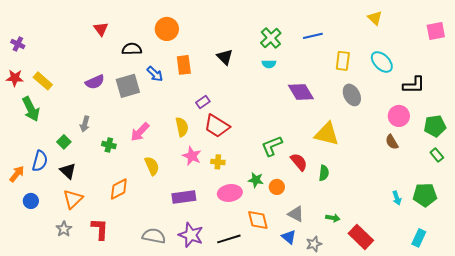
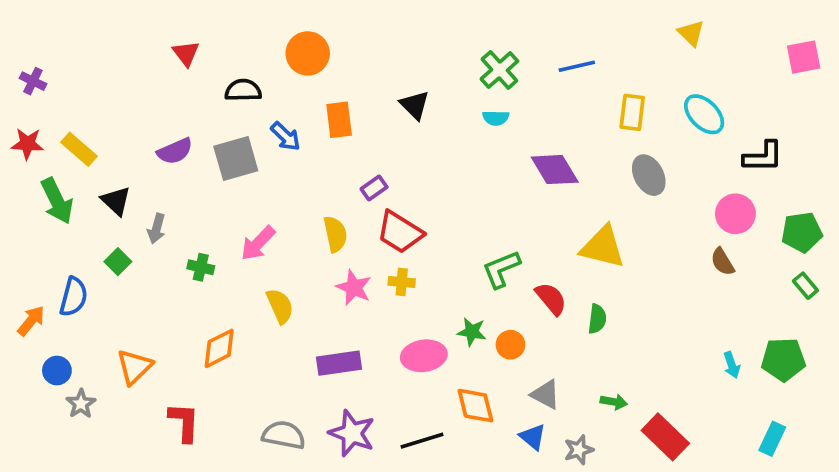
yellow cross: (218, 162) -> (402, 282), moved
black triangle: (68, 171) -> (116, 201), moved
gray star: (64, 229) -> (81, 404), moved

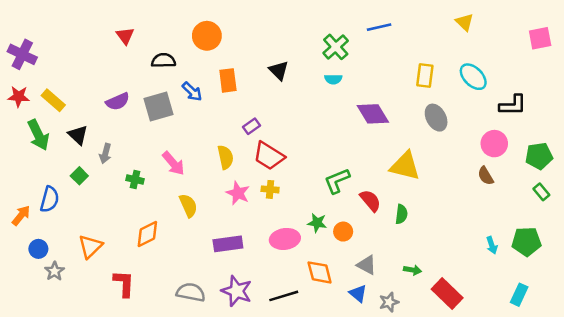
blue line: (577, 66) -> (379, 27), moved
purple cross: (33, 81) -> (22, 54), size x1.6
pink arrow: (258, 243) -> (173, 163), turned -85

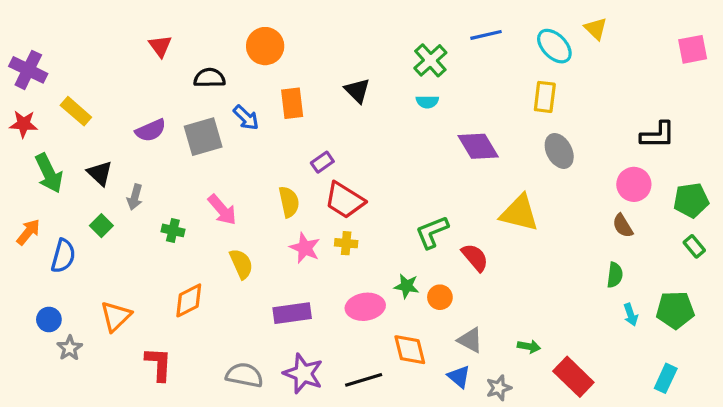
cyan ellipse: (473, 77) -> (554, 46), moved
yellow rectangle: (53, 100) -> (76, 111), moved
green semicircle: (401, 214) -> (615, 275), moved
orange arrow: (21, 215) -> (28, 232), moved

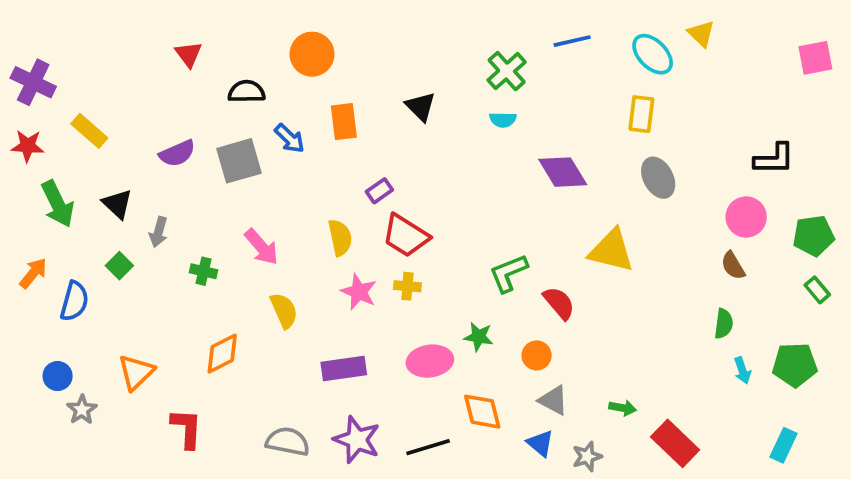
orange circle: (440, 297) -> (537, 355), moved

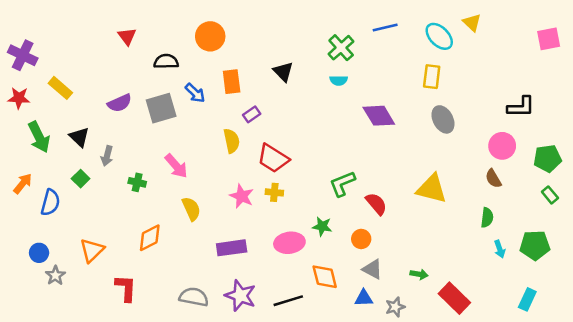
purple rectangle: (379, 191) -> (252, 114), moved
yellow semicircle: (340, 238) -> (232, 141), moved
yellow triangle: (611, 251) -> (432, 189), moved
blue triangle: (540, 443) -> (364, 298), turned -42

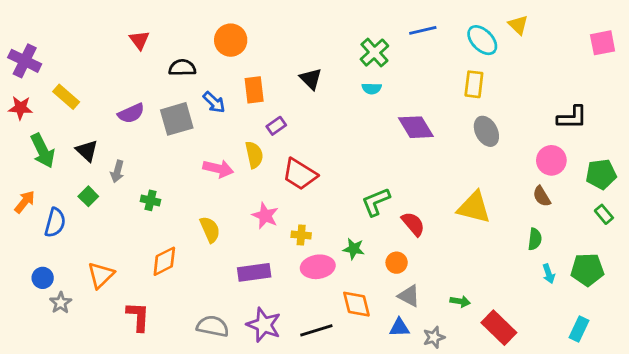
pink arrow: (176, 166) -> (218, 169), moved, turned -36
yellow cross: (274, 192) -> (301, 235), moved

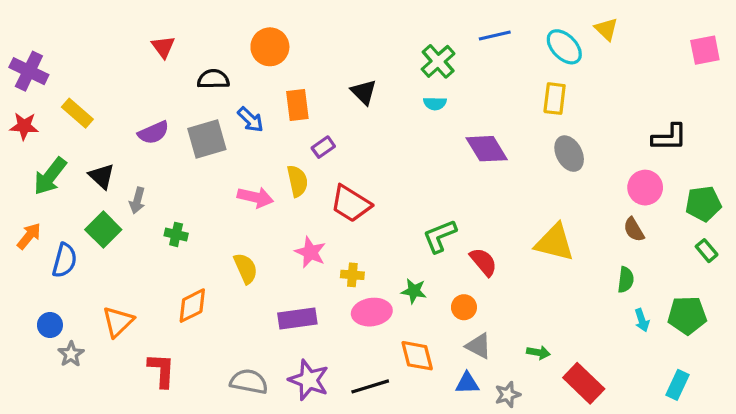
green arrow: (43, 151) -> (50, 176), turned 64
green square: (88, 196) -> (103, 230), size x1.5

